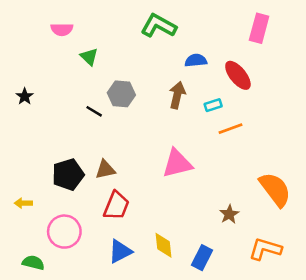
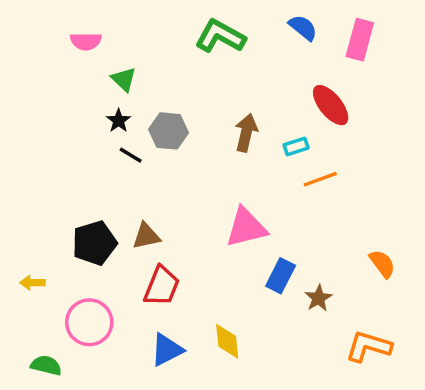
blue semicircle: (196, 60) -> (303, 28), moved, turned 45
black star: (25, 96) -> (119, 121), moved
orange semicircle: (275, 189) -> (382, 264), size x0.6
blue rectangle: (202, 258) -> (281, 276), moved

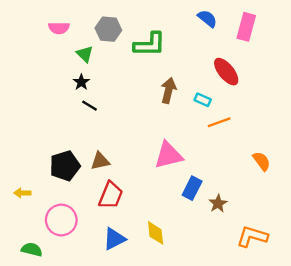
green L-shape: (220, 36) -> (150, 44), moved, turned 152
gray hexagon: (169, 131) -> (108, 29), moved
cyan rectangle: (296, 146) -> (203, 100), turned 42
orange semicircle: (382, 264) -> (262, 161), moved

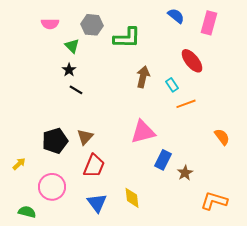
cyan rectangle: (203, 100) -> (172, 85), turned 32
brown triangle: (100, 161) -> (85, 137), turned -36
yellow arrow: (22, 193) -> (19, 164), turned 136
blue triangle: (114, 239) -> (97, 203), turned -40

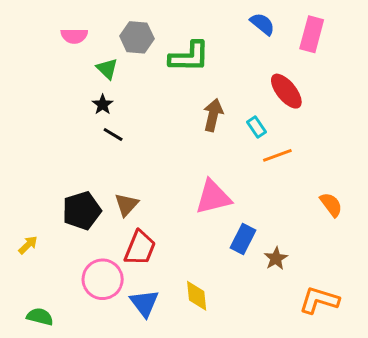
pink circle: (52, 187) -> (103, 279), moved

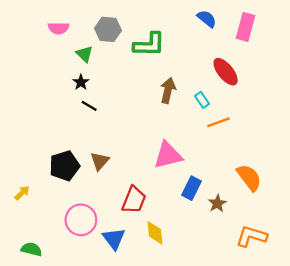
orange semicircle: (331, 205) -> (249, 178), moved, size x1.4
red trapezoid: (140, 248) -> (134, 200), moved

